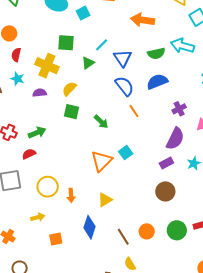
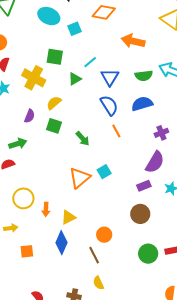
purple semicircle: (40, 93) -> (30, 116), moved, turned 112
yellow triangle: (105, 200) -> (68, 217), moved
orange circle: (147, 231) -> (104, 235), moved

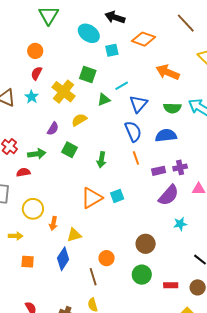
green square: (54, 126) -> (69, 150), moved
green arrow: (83, 139) -> (101, 160), turned 42
purple rectangle: (144, 186) -> (159, 171), moved
green circle: (148, 254) -> (142, 275), moved

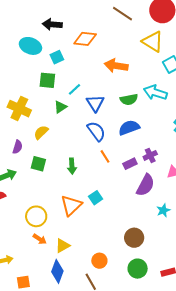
green square: (88, 74) -> (47, 80), moved
yellow circle: (33, 209) -> (36, 216), moved
orange arrow: (53, 223) -> (40, 239), turned -56

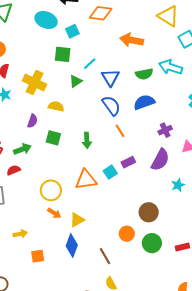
yellow semicircle: (41, 132) -> (56, 106), turned 56
purple rectangle: (130, 164) -> (128, 162), moved
orange triangle: (71, 205) -> (86, 180), turned 35
orange circle: (99, 261) -> (127, 234), moved

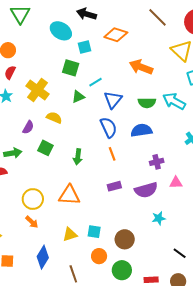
purple semicircle: (160, 160) -> (146, 190), turned 35
cyan square: (110, 172) -> (94, 232), moved, turned 32
yellow triangle: (77, 220) -> (70, 234), moved

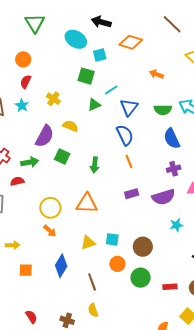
orange arrow: (141, 67) -> (156, 74), size x0.6
yellow cross: (38, 90) -> (53, 99), size x0.6
purple semicircle: (28, 127) -> (45, 136), size x1.6
blue semicircle: (141, 130) -> (172, 139), moved, turned -105

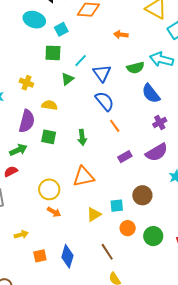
brown circle: (143, 247) -> (142, 195), moved
blue diamond: (61, 266) -> (67, 256), moved

